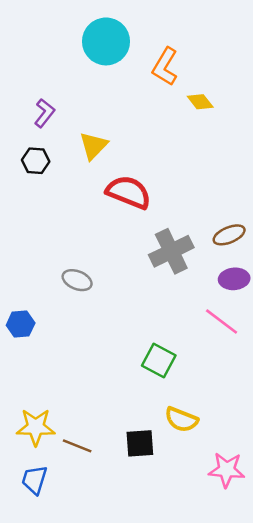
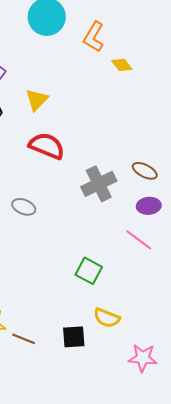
red semicircle: (129, 192) -> (47, 146), moved
brown ellipse: (229, 235) -> (145, 171), turned 50

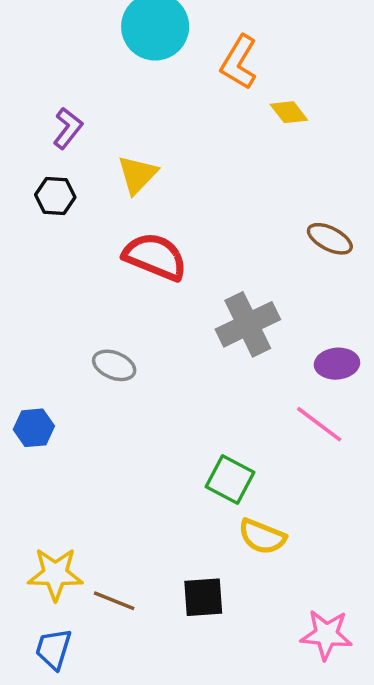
brown ellipse: (145, 171) -> (330, 239), moved
yellow semicircle: (107, 318) -> (262, 537), moved

